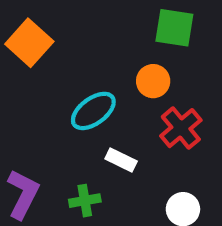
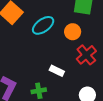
cyan ellipse: (93, 111) -> (43, 25), moved

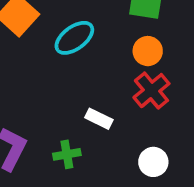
orange circle: (73, 32) -> (148, 51), moved

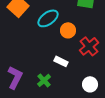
orange circle: (148, 51) -> (68, 30), moved
green cross: (67, 154) -> (44, 80), turned -32

